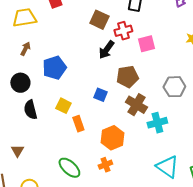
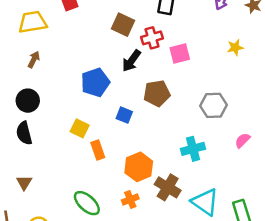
blue pentagon: (54, 68) -> (95, 82), moved
brown cross: (136, 105) -> (168, 187), moved
black semicircle: (30, 110) -> (24, 133), moved

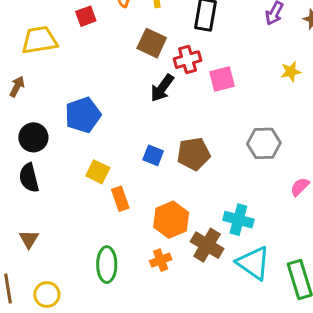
brown arrow: (34, 60) -> (17, 86), moved
blue pentagon: (95, 82) -> (83, 115), moved
brown pentagon: (157, 93) -> (194, 154), moved
cyan cross: (193, 149) -> (238, 220), moved, turned 30
green ellipse: (87, 203) -> (107, 265), turned 48

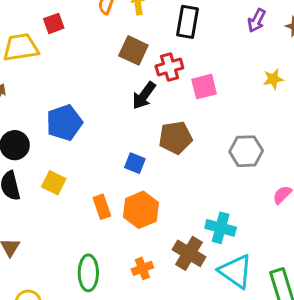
red square: (86, 16) -> (54, 23), moved
brown pentagon: (194, 154) -> (175, 138), moved
yellow square: (98, 172) -> (54, 183), moved
orange hexagon: (171, 220) -> (141, 210), moved

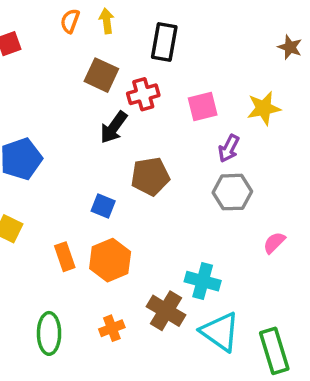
purple arrow: (257, 20) -> (229, 148), moved
yellow star: (273, 79) -> (264, 108), size x1.4
pink square: (204, 87) -> (203, 106), moved

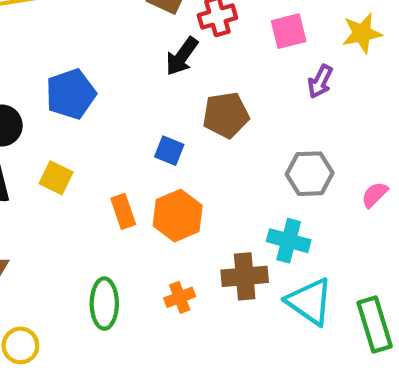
gray hexagon: (232, 192) -> (310, 174), moved
brown cross: (166, 311) -> (245, 276), turned -36

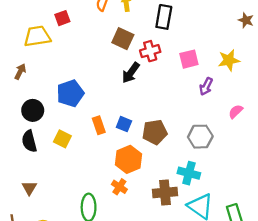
brown pentagon: (226, 115) -> (155, 132), moved
pink semicircle: (375, 195) -> (236, 112), moved
orange rectangle: (123, 211) -> (99, 125), moved
orange cross: (180, 297) -> (119, 187), moved, turned -35

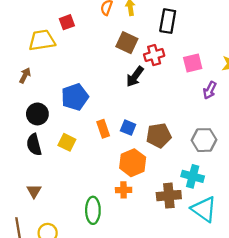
orange cross: (119, 187) -> (124, 190), turned -35

